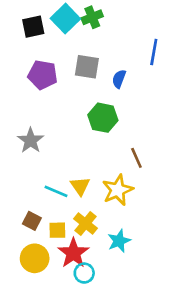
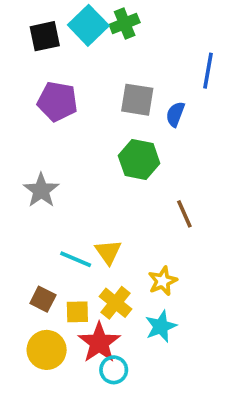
gray square: (87, 67) -> (137, 100), moved
blue semicircle: (119, 79) -> (175, 114), moved
yellow star: (118, 190) -> (163, 281), moved, size x0.7

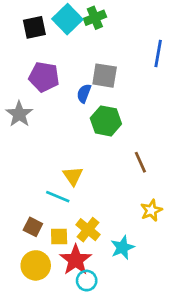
blue semicircle: (175, 114) -> (84, 93), moved
gray star: (41, 190) -> (19, 114), moved
yellow triangle: (108, 252) -> (73, 176), moved
yellow star: (163, 281) -> (151, 210), moved

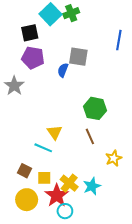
black square: (34, 27) -> (30, 33), moved
green hexagon: (106, 121) -> (95, 108), moved
brown line: (140, 162) -> (90, 136), moved
yellow cross: (88, 230) -> (69, 183), moved

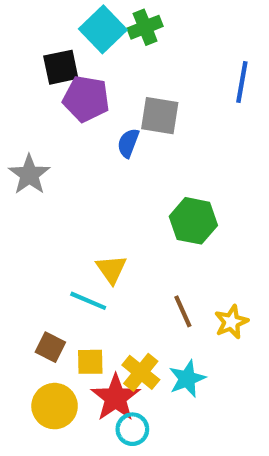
purple pentagon: (33, 58) -> (86, 99), moved
brown line: (90, 136) -> (183, 311), moved

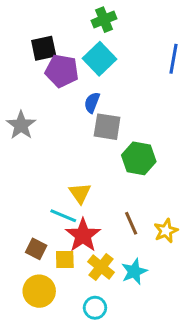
cyan square: (103, 29) -> (100, 59), moved
gray square: (160, 116) -> (107, 127), moved
red star: (116, 398) -> (83, 235), moved

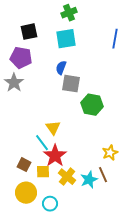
cyan square: (100, 59) -> (66, 39), turned 35
purple pentagon: (62, 71) -> (21, 58), moved
cyan line: (63, 216) -> (42, 143), turned 30
brown line: (131, 223) -> (103, 175), moved
cyan circle: (95, 308) -> (50, 204), moved

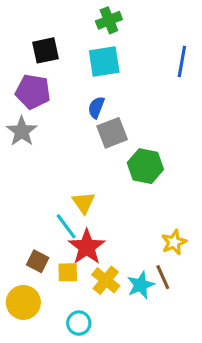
gray square: (71, 84) -> (112, 133), turned -30
yellow circle: (26, 193) -> (23, 302), moved

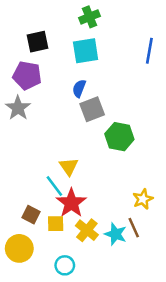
cyan star: (141, 285) -> (116, 234), turned -30

